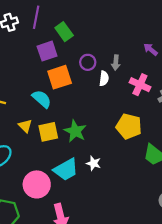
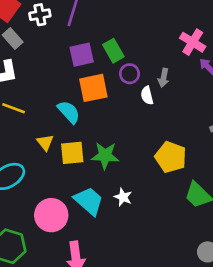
green rectangle: (64, 32) -> (113, 51), moved
white semicircle: (104, 78) -> (147, 95), turned 152
pink cross: (140, 85) -> (193, 42), moved
green star: (75, 131) -> (105, 156), turned -30
cyan trapezoid: (66, 170) -> (89, 201), turned -116

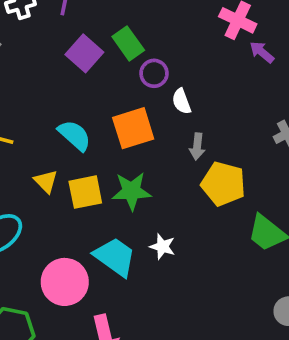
purple square: (82, 55) -> (84, 53), turned -30
gray arrow: (164, 78) -> (197, 147), moved
orange square: (93, 88) -> (133, 128), moved

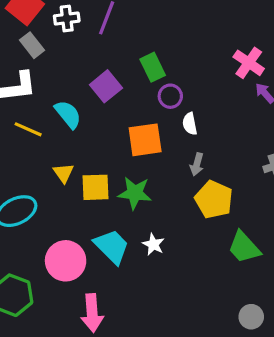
purple square: (84, 53) -> (106, 86), moved
cyan semicircle: (75, 135) -> (68, 114), moved

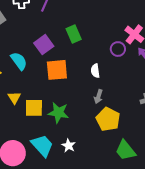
purple circle: (170, 96) -> (118, 49), moved
orange square: (145, 140) -> (57, 70), moved

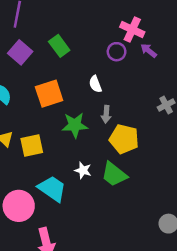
purple square: (44, 45) -> (20, 52), moved
green star: (58, 113) -> (75, 125), moved
white star: (69, 146) -> (83, 170), moved
green trapezoid: (125, 150) -> (114, 174), moved

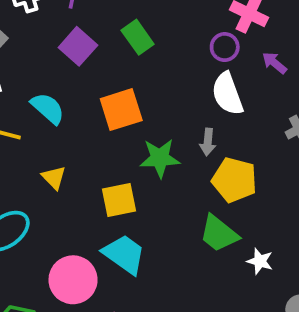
purple arrow: (149, 51) -> (274, 63), moved
white semicircle: (95, 84) -> (227, 94), moved, size x1.6
yellow square: (32, 146) -> (119, 200), moved
white star: (83, 170) -> (260, 261), moved

